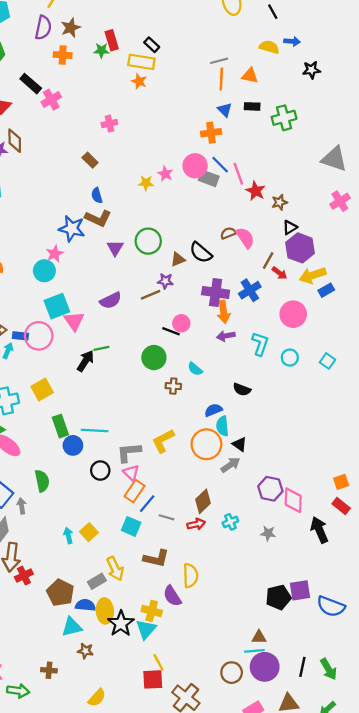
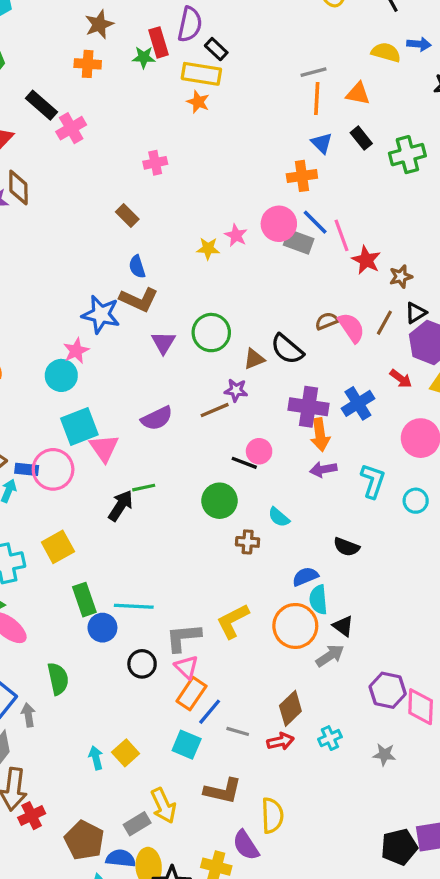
purple semicircle: (43, 28) -> (190, 24), moved
black rectangle: (252, 106) -> (361, 138), turned 49
brown line: (268, 261) -> (384, 323), moved

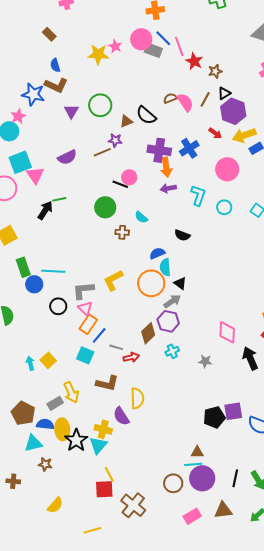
yellow star: (208, 249) -> (98, 54), size x1.5
purple hexagon: (388, 690) -> (168, 321), moved
red arrow: (280, 741) -> (131, 357), moved

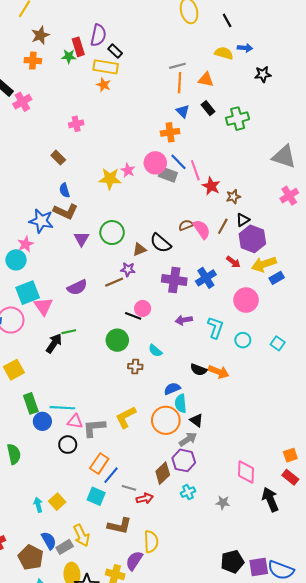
orange arrow: (166, 167) -> (219, 372), moved, turned -60
pink triangle: (85, 308) -> (75, 421), moved, turned -35
purple square: (233, 411) -> (259, 567), moved
purple semicircle: (121, 416) -> (134, 561), turned 66
blue semicircle: (45, 424) -> (49, 541), moved, turned 54

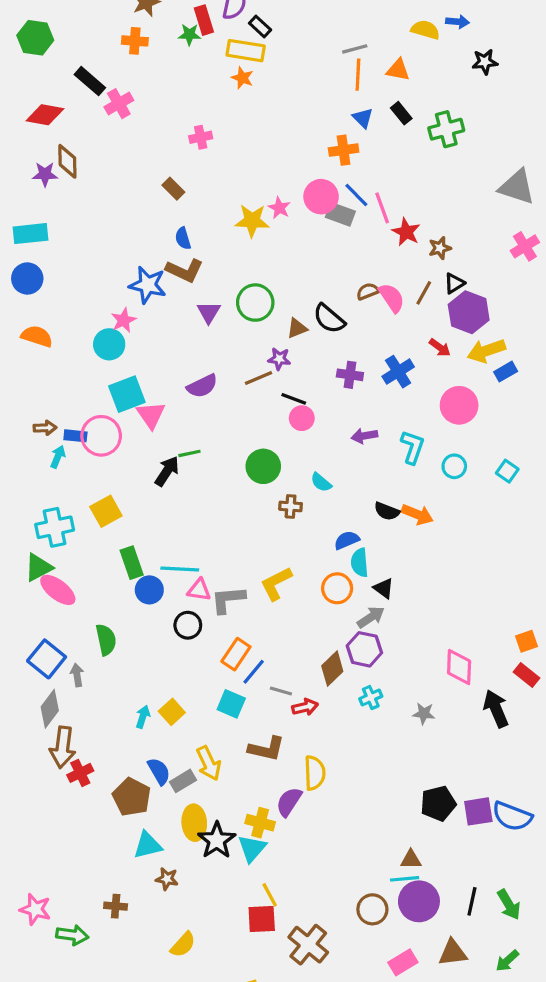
purple cross: (174, 280) -> (350, 375), size x0.7
black line: (133, 316) -> (294, 399), moved
orange circle: (166, 420) -> (337, 588), size x0.7
cyan arrow: (38, 505) -> (143, 717), turned 32

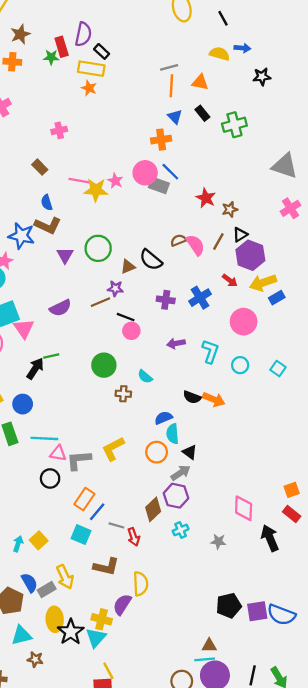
pink line: (382, 208) -> (80, 181), moved, turned -60
blue circle: (149, 590) -> (23, 404), moved
red arrow: (305, 707) -> (134, 537), turned 84

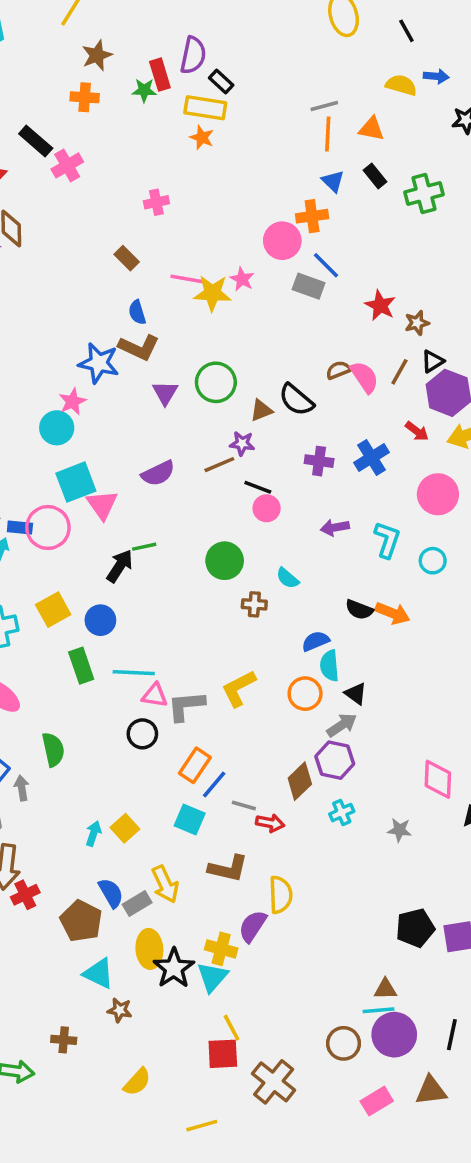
pink circle: (145, 173) -> (282, 241), moved
red arrow: (134, 537) -> (270, 823), turned -60
cyan triangle: (21, 635) -> (99, 973), turned 40

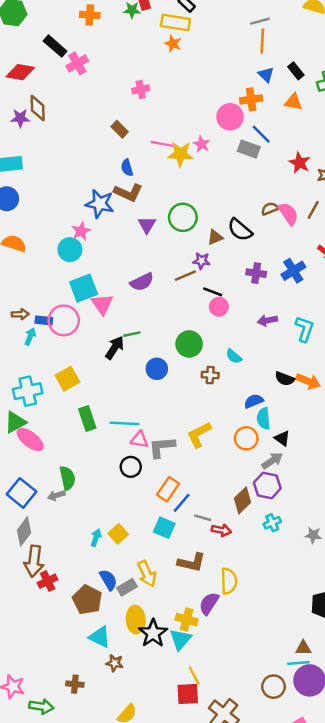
orange triangle: (371, 129) -> (293, 102), moved
blue circle: (100, 620) -> (157, 369), moved
gray arrow: (22, 788) -> (56, 495), moved, turned -98

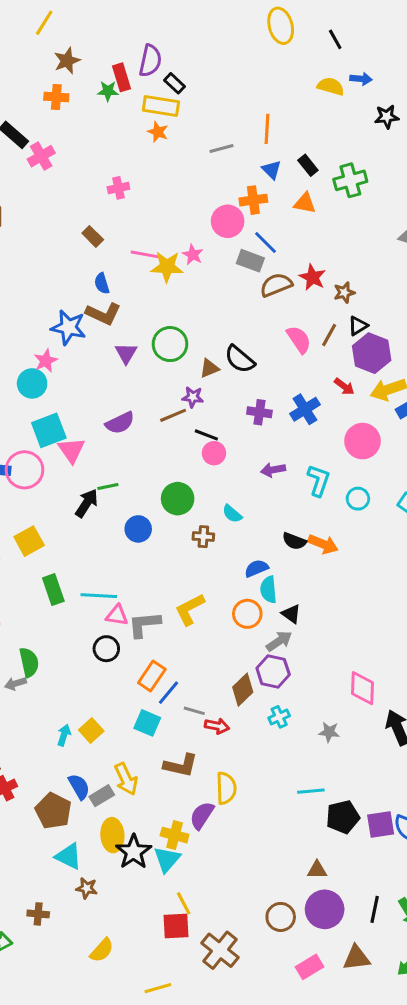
gray line: (260, 21) -> (222, 149), moved
brown semicircle: (270, 209) -> (276, 285), moved, size x1.5
cyan line: (298, 663) -> (311, 791), moved

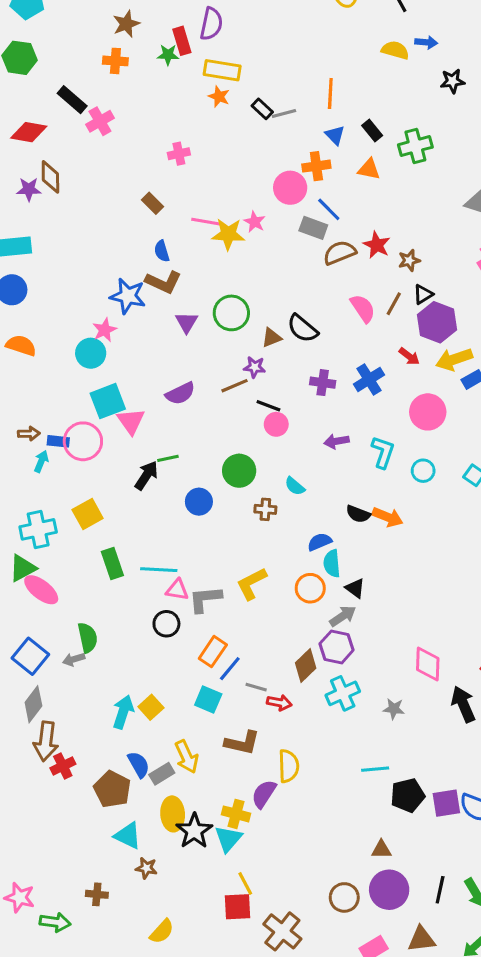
black rectangle: (175, 83) -> (262, 109), moved
cyan cross: (279, 717) -> (343, 693), size x1.5
cyan arrow: (64, 735) -> (123, 712), size x1.5

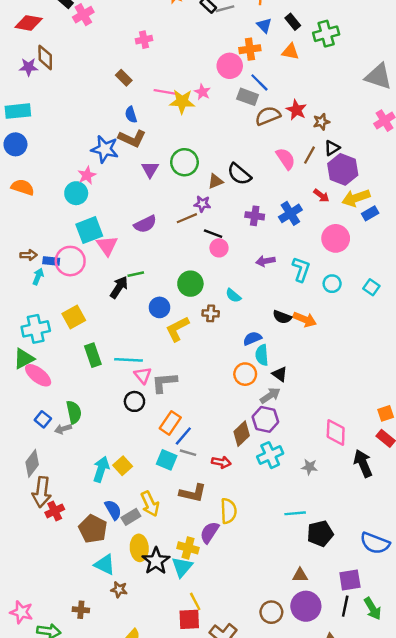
yellow L-shape: (251, 584) -> (177, 329), moved
pink triangle: (177, 590) -> (143, 375), turned 42
blue square: (30, 656) -> (43, 419), moved, size x0.6
gray line: (256, 687) -> (188, 453), moved
purple square: (446, 803) -> (350, 580), moved

